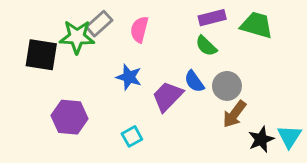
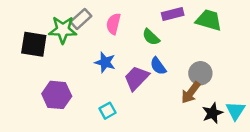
green semicircle: (206, 46) -> (151, 37), moved
gray circle: (227, 86) -> (200, 73), moved

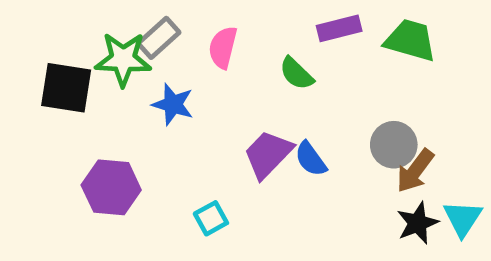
blue star: (105, 62) -> (173, 104), moved
blue semicircle: (158, 66) -> (311, 159), moved
brown arrow: (191, 93) -> (415, 171), moved

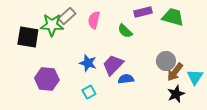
blue star: (173, 104) -> (88, 63), moved
blue semicircle: (311, 159) -> (126, 79), moved, turned 119
cyan triangle: (463, 218) -> (195, 77), moved

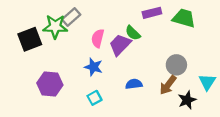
pink semicircle: (94, 20) -> (98, 38), moved
black square: (28, 37) -> (30, 39), turned -30
purple trapezoid: (113, 65) -> (120, 45), moved
brown arrow: (175, 72) -> (168, 85), moved

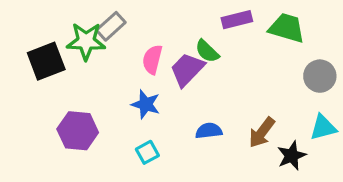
gray circle: (176, 65) -> (320, 76), moved
cyan triangle: (207, 82) -> (323, 127), turned 42

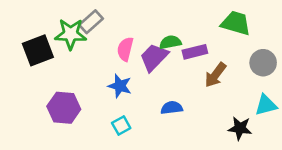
purple rectangle: (237, 20) -> (195, 52), moved
green semicircle: (207, 51) -> (170, 42), turned 125
brown arrow: (262, 132) -> (215, 75), moved
black star: (292, 156) -> (240, 128), turned 30

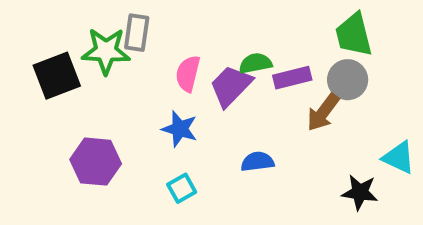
gray rectangle: (91, 22) -> (137, 33), turned -40
green trapezoid: (236, 23) -> (354, 35), turned -120
gray circle: (263, 63) -> (348, 80), moved
cyan triangle: (266, 105) -> (399, 158), turned 40

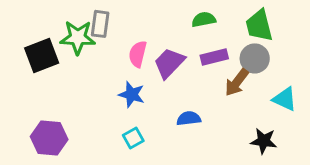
green semicircle: (255, 63) -> (204, 19), moved
cyan triangle: (399, 158) -> (285, 99), moved
purple hexagon: (96, 162) -> (49, 138), moved

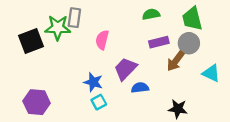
purple trapezoid: (169, 63) -> (126, 69), moved
blue star: (132, 94) -> (93, 82), moved
black star: (264, 141) -> (178, 109), moved

